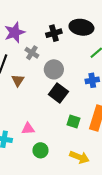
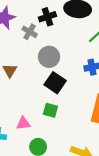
gray cross: (32, 53) -> (30, 32), moved
green square: (74, 122) -> (50, 110), moved

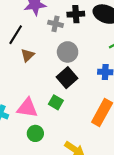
gray cross: (30, 32) -> (55, 24), turned -32
pink triangle: (23, 123) -> (27, 108), size x1.5

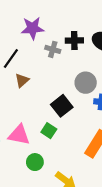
gray circle: (68, 52) -> (86, 83), moved
green circle: (35, 133) -> (35, 162), moved

